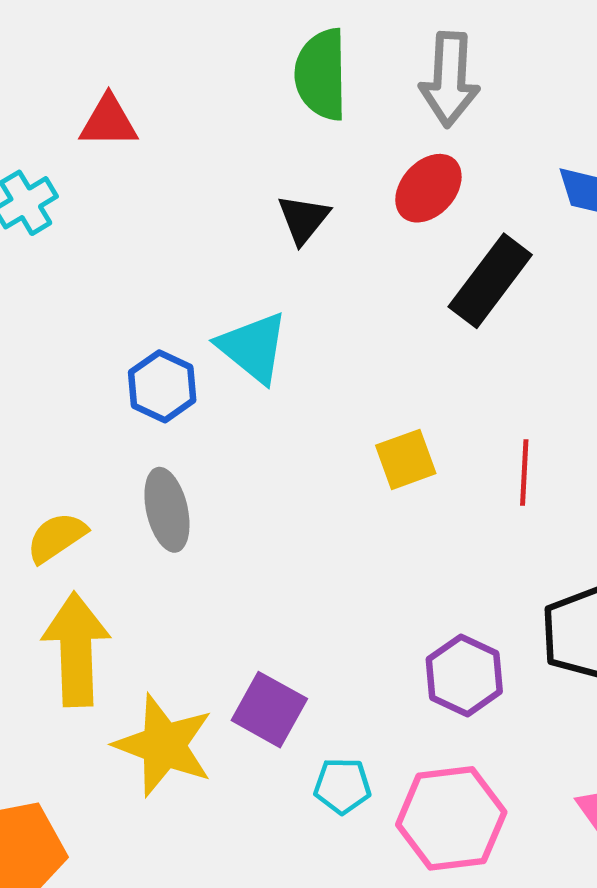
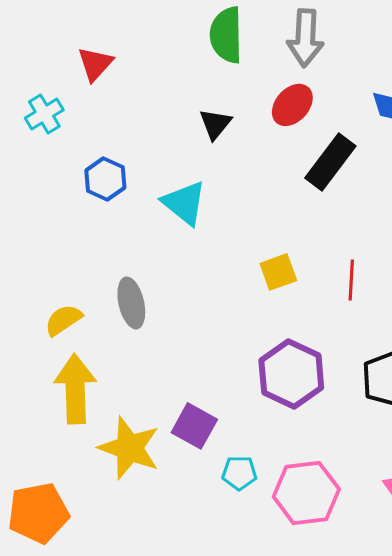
red triangle: (109, 122) -> (95, 64), turned -48
blue hexagon: (162, 386) -> (105, 179), moved
purple hexagon: (464, 675) -> (291, 374), moved, size x1.4

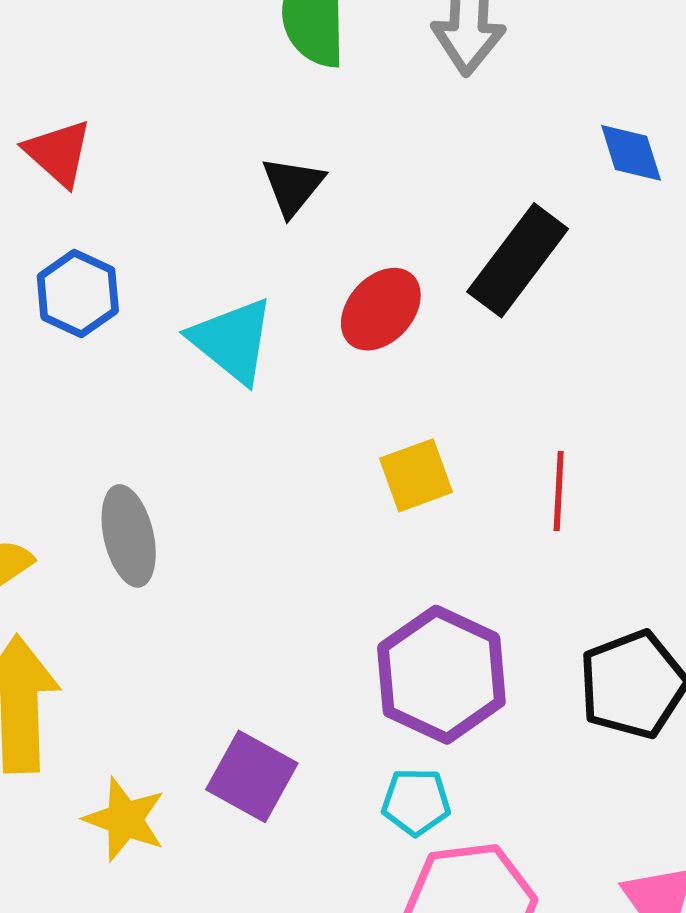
red triangle: (95, 64) -> (58, 153), moved, turned -30
red ellipse: (292, 105) -> (381, 309), moved
yellow star: (129, 448) -> (125, 819), size x0.7
cyan pentagon: (239, 473) -> (416, 802), moved

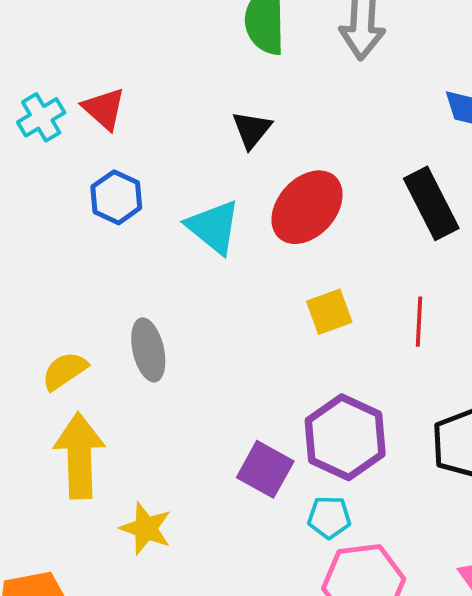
black rectangle: (518, 260) -> (431, 203), moved, turned -64
red ellipse: (381, 309) -> (307, 207), size x1.4
purple square: (252, 776) -> (265, 469), moved

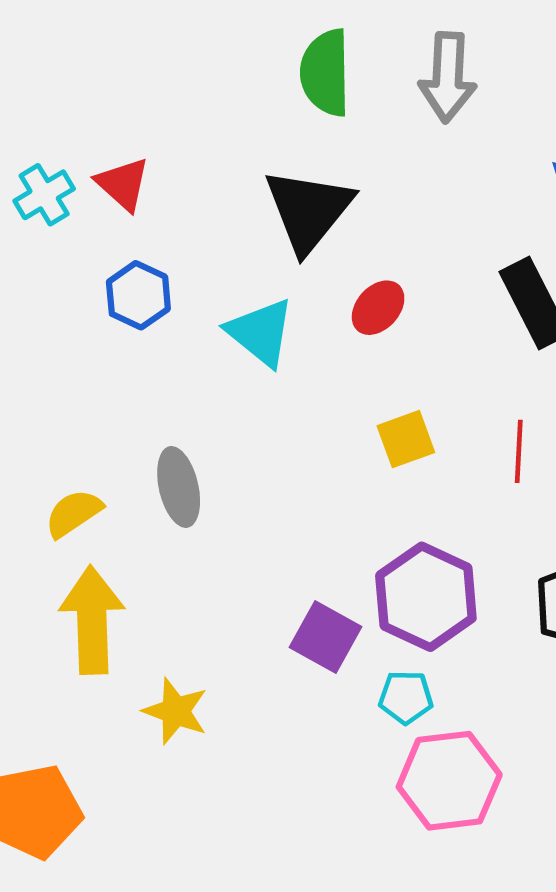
black triangle: (252, 130) -> (308, 210), size x1.8
red ellipse: (307, 207) -> (378, 308), size x0.6

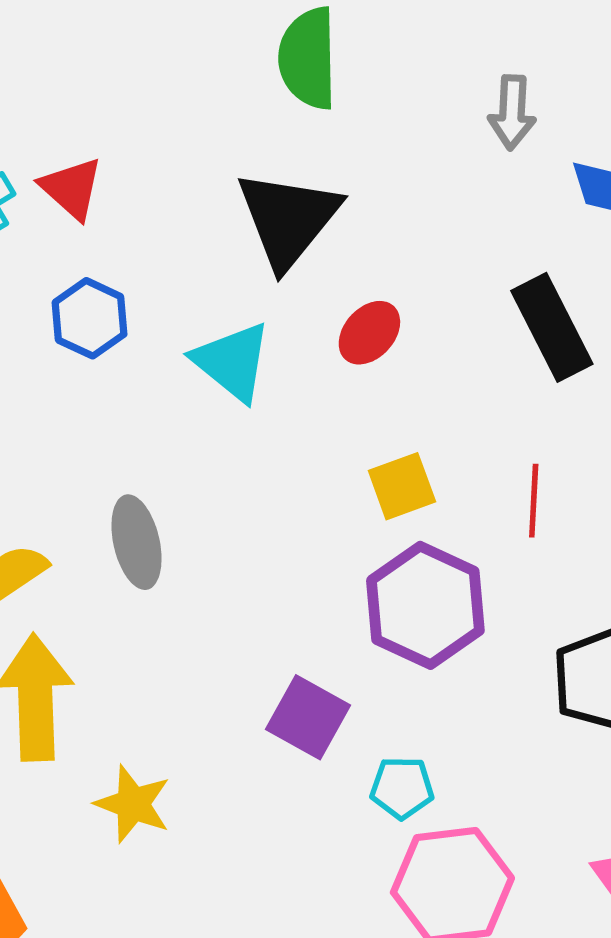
gray arrow: (448, 77) -> (512, 112), moved, size x0.7
purple hexagon: (426, 597) -> (425, 605), moved

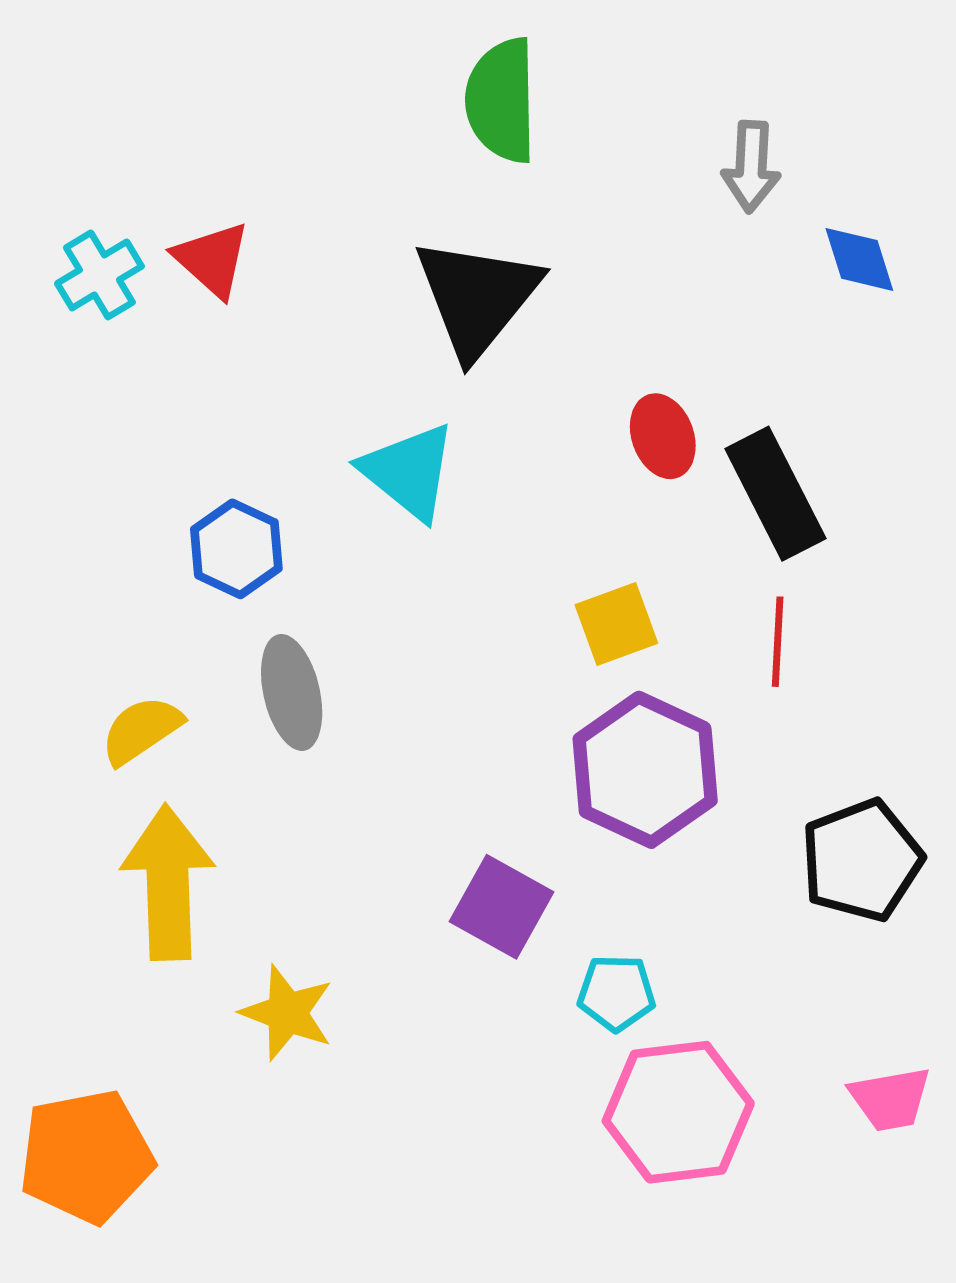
blue hexagon: (90, 318) -> (236, 549), moved
black rectangle: (552, 327) -> (775, 494), moved
red ellipse: (369, 333) -> (663, 436), moved, turned -62

